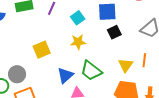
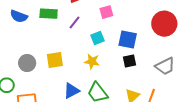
gray circle: (17, 74) -> (27, 63), moved

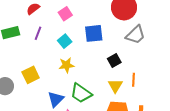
black square: (129, 61) -> (114, 61), moved
gray trapezoid: (165, 66) -> (135, 35), moved

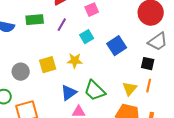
blue square: (94, 33) -> (117, 46), moved, turned -36
black square: (114, 61) -> (148, 64), moved, turned 32
yellow star: (66, 65) -> (75, 61), moved

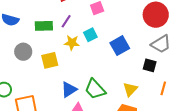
green rectangle: (35, 20) -> (44, 26), moved
yellow star: (75, 61) -> (72, 43), moved
gray circle: (21, 72) -> (23, 52), moved
orange line: (149, 86) -> (163, 88), moved

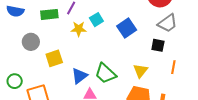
yellow square: (50, 60) -> (54, 58), moved

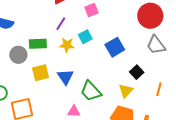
green rectangle: (49, 14) -> (38, 44), moved
gray trapezoid: (168, 23) -> (156, 45), turned 85
black square: (158, 45) -> (137, 72), moved, turned 32
blue triangle: (80, 76) -> (65, 77), moved, turned -30

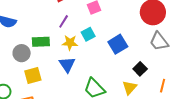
yellow square: (41, 73) -> (33, 76), moved
blue triangle: (65, 77) -> (67, 65), moved

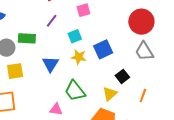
yellow star: (70, 43) -> (79, 57), moved

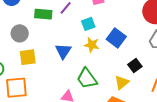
green rectangle: (27, 38) -> (43, 14), moved
blue square: (103, 49) -> (116, 38), turned -30

